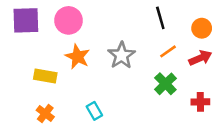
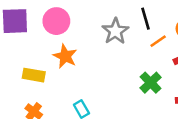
orange line: (168, 51) -> (158, 41), moved
gray star: (122, 55) -> (115, 31), moved

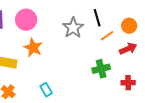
green cross: (151, 83) -> (101, 69), turned 30

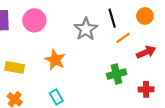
orange circle: (129, 26) -> (145, 16), moved
orange star: (33, 48) -> (55, 60), moved

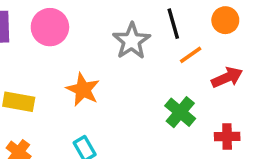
green cross: (116, 74) -> (180, 112), turned -36

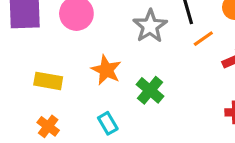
green cross: (180, 112) -> (150, 90), moved

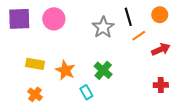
orange star: (106, 70) -> (65, 70), moved
cyan rectangle: (108, 123) -> (86, 92), moved

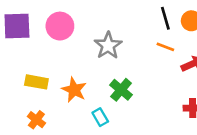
black line: (128, 17) -> (165, 18), moved
gray star: (103, 27) -> (108, 46), moved
orange line: (139, 36) -> (165, 47), turned 56

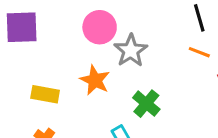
pink circle: (60, 26) -> (100, 27), moved
orange star: (74, 90) -> (95, 80), moved

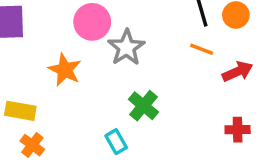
orange star: (95, 80) -> (65, 70), moved
yellow rectangle: (45, 94) -> (20, 111), moved

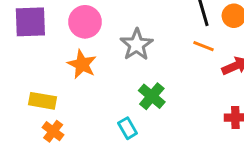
pink circle: (92, 22) -> (85, 22), moved

